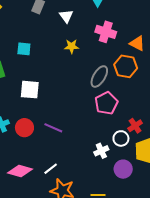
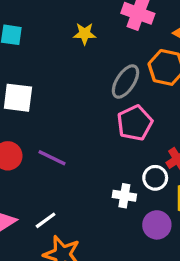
white cross: (101, 151) -> (124, 196), turned 32

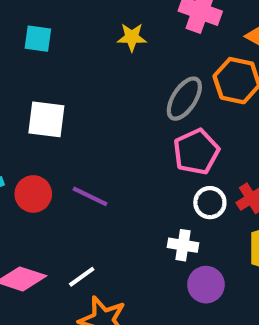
white circle: (155, 178) -> (210, 203), moved
purple circle: (157, 225) -> (206, 285), moved

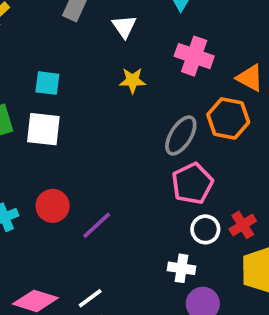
white square: (46, 119) -> (43, 129), moved
red circle: (33, 194) -> (53, 206), moved
purple line: (90, 196) -> (97, 225), turned -68

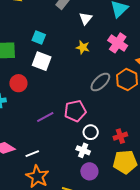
white square: (43, 129) -> (42, 61), moved
pink pentagon: (192, 183) -> (75, 111), moved
red circle: (53, 206) -> (18, 83), moved
white circle: (205, 229) -> (91, 132), moved

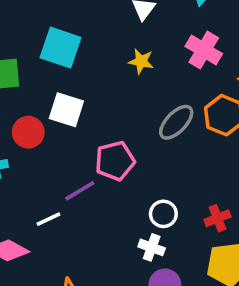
cyan square: (39, 37) -> (60, 48), size x1.6
white square: (42, 61) -> (66, 110), moved
pink pentagon: (75, 111) -> (115, 161), moved
white line: (32, 154) -> (48, 219), moved

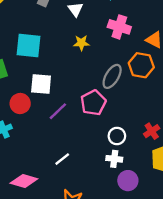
pink pentagon: (115, 161) -> (93, 103), moved
purple line: (80, 191) -> (58, 111), moved
white line: (48, 219) -> (62, 159), moved

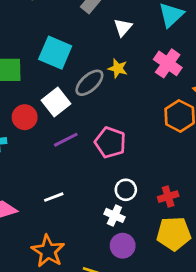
gray ellipse: (112, 76) -> (89, 83), moved
white square: (41, 84) -> (56, 102), turned 30
pink pentagon: (93, 103) -> (110, 142), turned 30

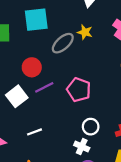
cyan square: (55, 53) -> (36, 20), turned -30
white square: (56, 102) -> (17, 96), moved
red circle: (25, 117) -> (32, 67), moved

